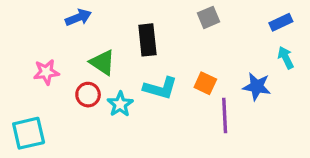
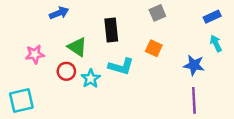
orange square: (205, 83) -> (154, 48), moved
purple line: (225, 115) -> (194, 100), moved

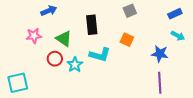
cyan arrow: (216, 43) -> (178, 36), turned 144
pink star: (35, 54) -> (34, 36), moved

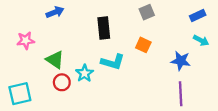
pink star: (34, 36) -> (26, 40), moved
green triangle: (64, 39) -> (55, 60), moved
red circle: (55, 59) -> (62, 82), moved

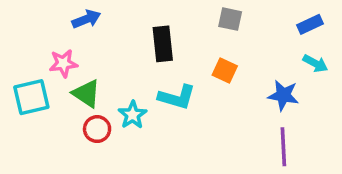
gray square: (147, 12) -> (230, 19), turned 35
pink star: (26, 40) -> (63, 63), moved
cyan square: (20, 94) -> (31, 97), moved

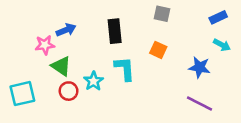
blue arrow: (86, 19) -> (66, 30), moved
cyan square: (31, 97) -> (22, 94), moved
cyan L-shape: (177, 97) -> (125, 69), turned -110
purple line: (283, 147) -> (199, 104), turned -60

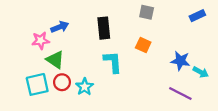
cyan arrow: (222, 45) -> (201, 72), moved
cyan star: (93, 81) -> (85, 87), moved
cyan square: (22, 94) -> (37, 84), moved

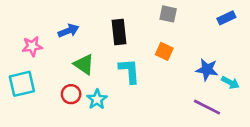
pink star: (41, 40) -> (32, 46), moved
green triangle: (55, 60) -> (84, 64), moved
cyan square: (37, 84) -> (22, 84), moved

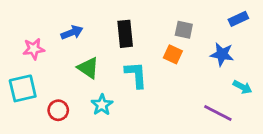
gray square: (168, 14) -> (184, 30), moved
blue star: (207, 70) -> (222, 54), moved
red circle: (71, 94) -> (58, 110), moved

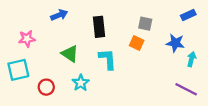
blue arrow: (72, 32) -> (59, 15), moved
cyan arrow: (243, 87) -> (191, 59), moved, turned -104
purple line: (218, 113) -> (186, 89), moved

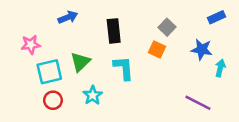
gray square: (145, 24) -> (167, 27), turned 32
green triangle: (70, 54) -> (80, 62), turned 42
cyan square: (18, 70) -> (49, 72), moved
purple line: (186, 89) -> (198, 103), moved

